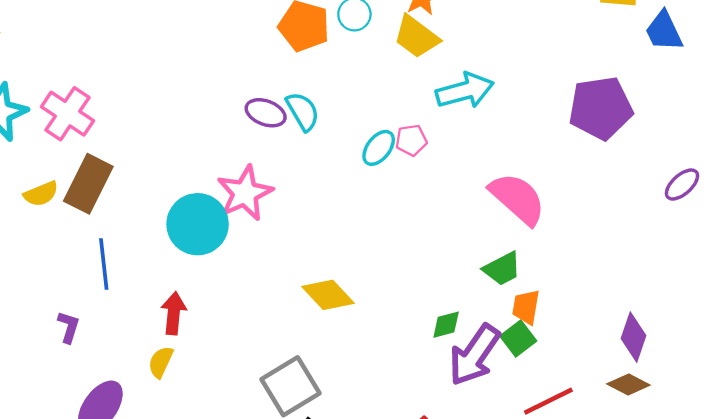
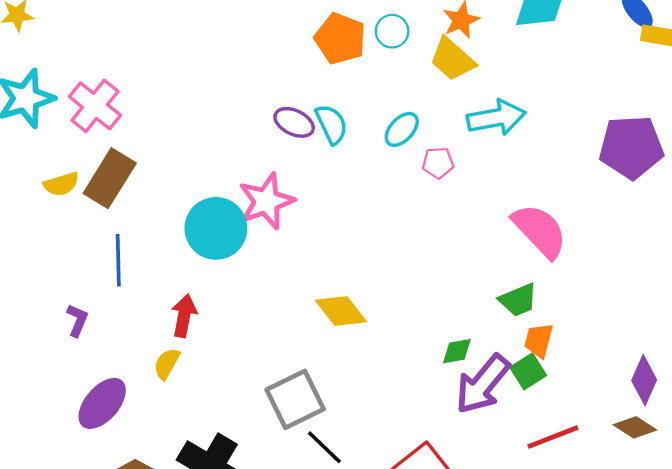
cyan ellipse: (379, 148) -> (402, 129), moved

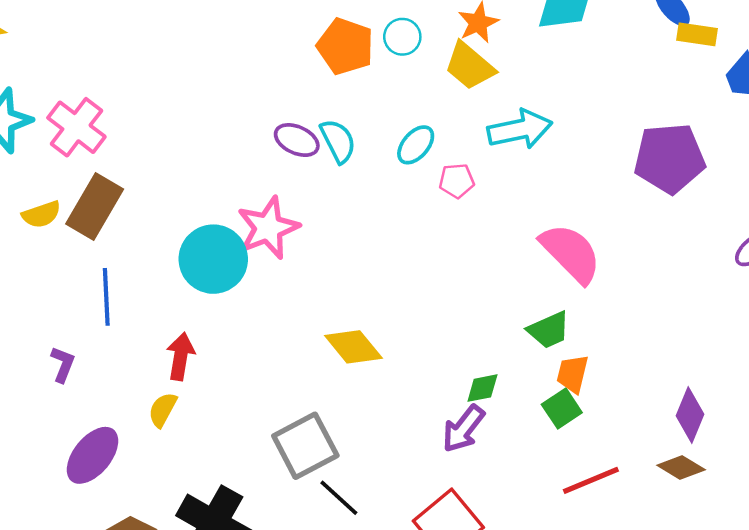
purple arrow: (483, 384) -> (463, 429), moved, size x0.7

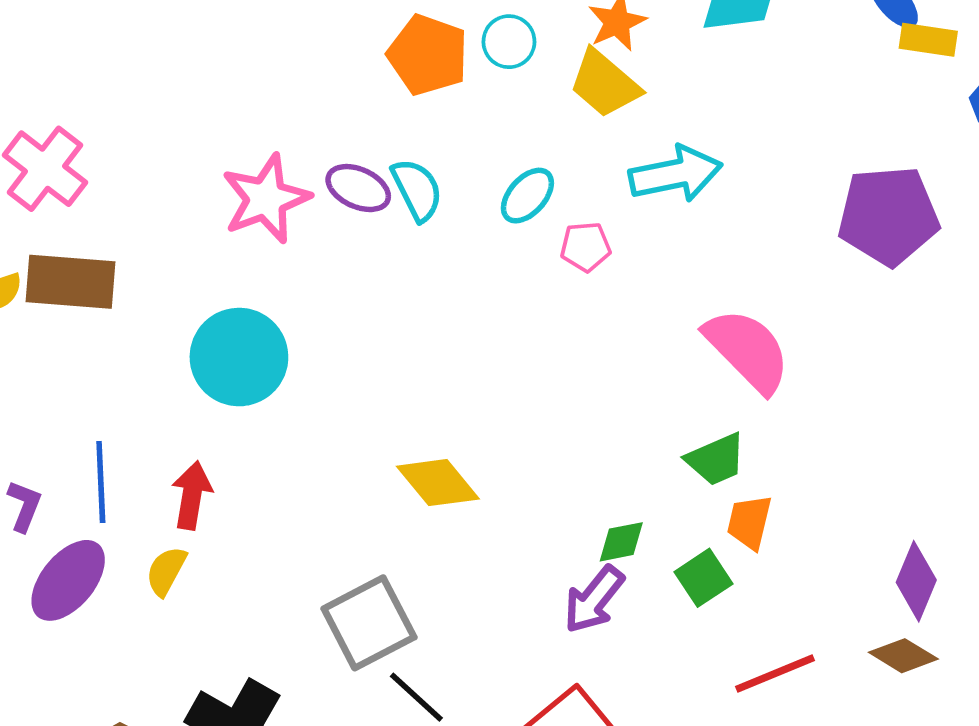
brown rectangle: (95, 207) -> (71, 282), turned 64
pink star: (268, 228) -> (266, 199), moved
blue line: (106, 297) -> (101, 482), moved
green square: (562, 409) -> (703, 578), moved
purple ellipse: (92, 455) -> (68, 580), moved

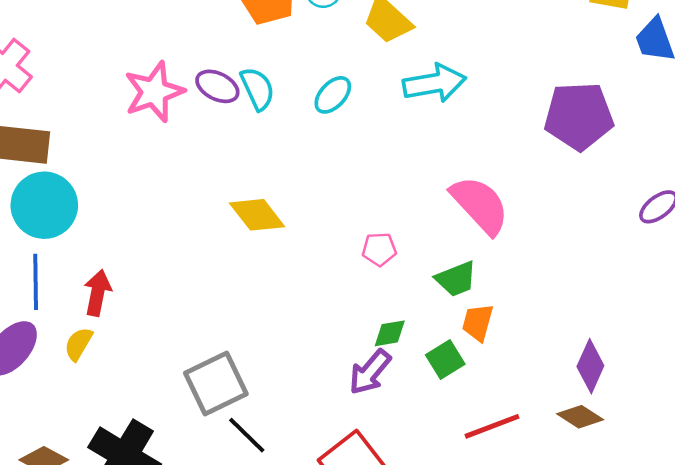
pink pentagon: (586, 247) -> (379, 249), moved
cyan circle: (239, 357) -> (44, 205), moved
yellow diamond: (438, 483) -> (257, 215), moved

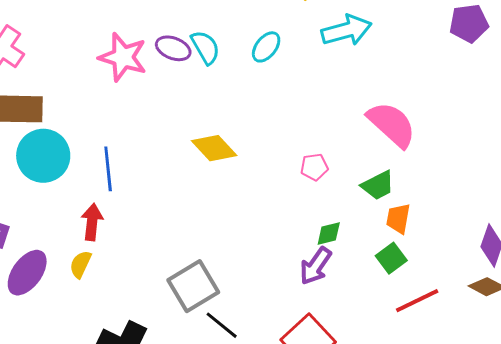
pink star: (154, 92) -> (123, 57), turned -30
purple pentagon: (579, 116) -> (469, 23), moved, size x0.7
blue line: (36, 282) -> (108, 169), moved
green square: (445, 360) -> (391, 258), moved

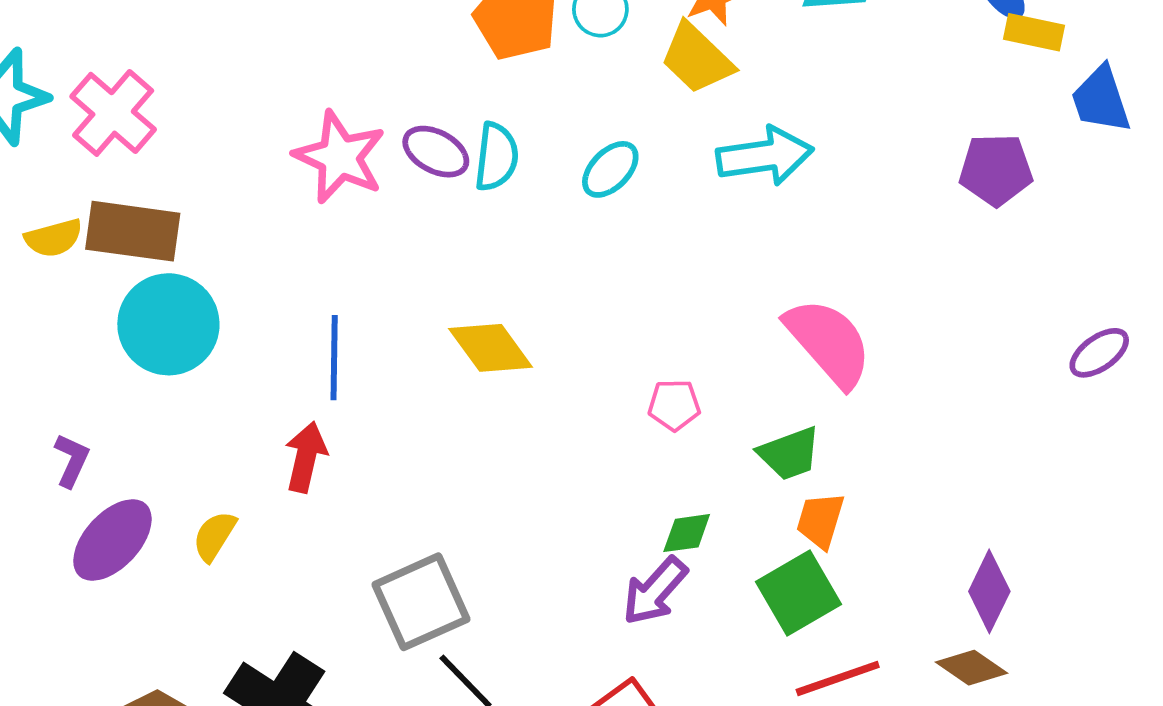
cyan semicircle: (205, 47) -> (496, 157), turned 30
blue line: (108, 169) -> (334, 358), moved
red arrow: (92, 222) -> (306, 457), moved
green square: (391, 258) -> (799, 593), size x1.4

